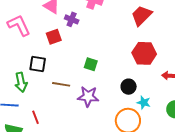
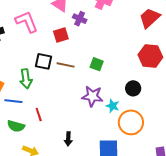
brown line: (61, 84) -> (66, 65), moved
cyan star: (144, 103) -> (113, 106), moved

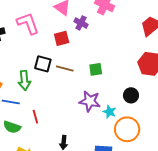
green square: (97, 64) -> (96, 69), turned -32

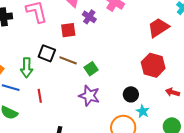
green square: (96, 69) -> (91, 69), moved, turned -32
cyan star: (110, 112) -> (143, 111), moved
red line: (35, 117) -> (40, 96), moved

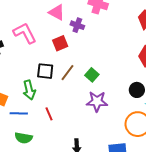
brown line: (68, 60) -> (67, 73), turned -60

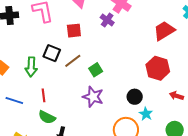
purple cross: (77, 25) -> (107, 20), moved
blue line: (19, 113) -> (14, 101), moved
green semicircle: (24, 138) -> (47, 117), moved

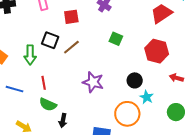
green square: (96, 70) -> (116, 39), moved, turned -32

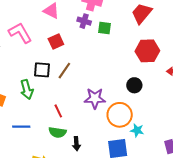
green square: (116, 39) -> (104, 28), moved
red line: (44, 83) -> (58, 111), moved
cyan star: (147, 97) -> (137, 130), moved
orange circle: (127, 114) -> (120, 115), moved

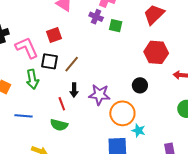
pink L-shape: (20, 33) -> (27, 48), moved
red square: (56, 41) -> (54, 35), moved
black arrow: (76, 144) -> (74, 90), moved

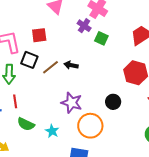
black arrow: (74, 90) -> (71, 65), moved, turned 88
red line: (62, 104) -> (15, 101), moved
cyan star: (138, 131) -> (52, 131), moved

